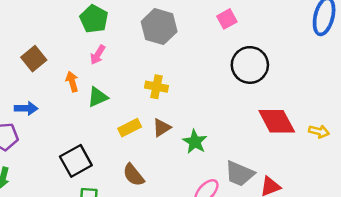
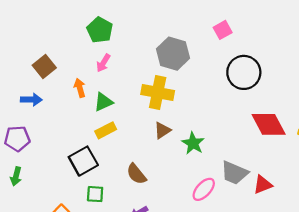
gray hexagon: (159, 27) -> (173, 54), moved
yellow cross: (157, 87) -> (158, 93), size x1.5
blue arrow: (26, 108) -> (31, 100), moved
yellow rectangle: (130, 128) -> (106, 130), moved

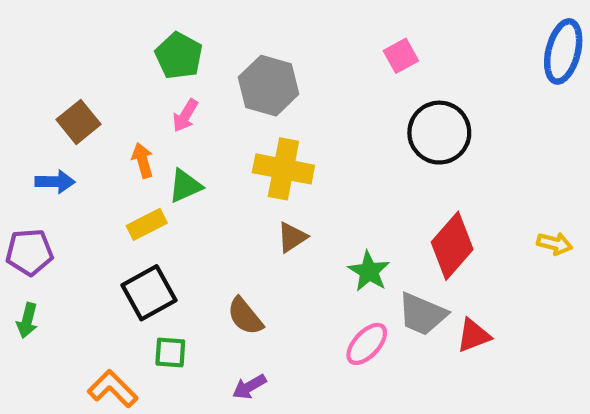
gray hexagon: (173, 54) -> (269, 86), moved
red diamond: (269, 124) -> (452, 246), moved, turned 69
yellow rectangle: (106, 130) -> (147, 224), moved
green star: (193, 143) -> (369, 271), moved

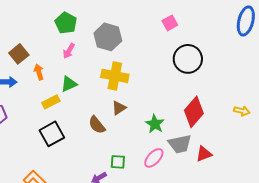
orange arrow: (143, 160) -> (39, 72), moved
gray trapezoid: (422, 314) -> (180, 144), turned -35
brown semicircle: (245, 316) -> (97, 125), moved
green square: (170, 353) -> (118, 162), moved

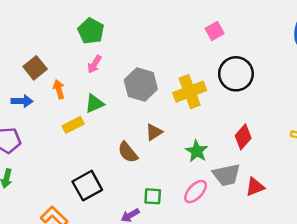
gray hexagon: (108, 37) -> (141, 85), moved
yellow cross: (115, 76) -> (190, 92), moved, turned -32
red diamond: (194, 112) -> (243, 137), size x0.7
black square: (52, 134) -> (87, 186), moved

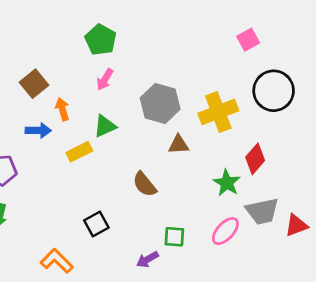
blue arrow: (22, 101) -> (38, 130), moved
brown triangle: (154, 132) -> (179, 145), moved, turned 30
red diamond: (243, 137) -> (255, 159), moved
black square: (87, 186) -> (96, 224), size x0.7

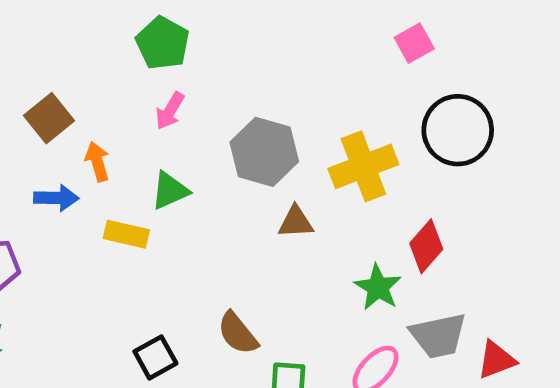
yellow rectangle: (79, 152) -> (126, 234), turned 40
brown semicircle: (145, 184) -> (238, 333), moved

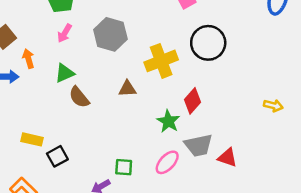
gray hexagon: (264, 152) -> (110, 34), moved
yellow rectangle: (126, 234) -> (32, 139), moved
brown semicircle: (238, 333) -> (79, 97), moved
red triangle: (496, 360) -> (227, 157), turned 40

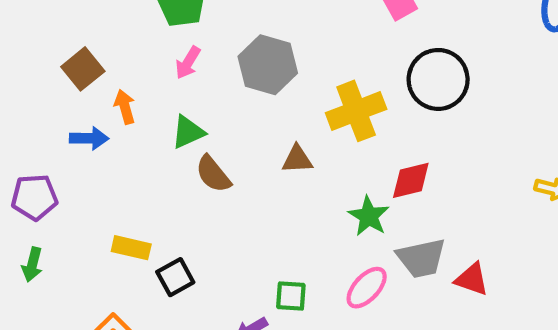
red diamond: (192, 101) -> (411, 180), turned 35

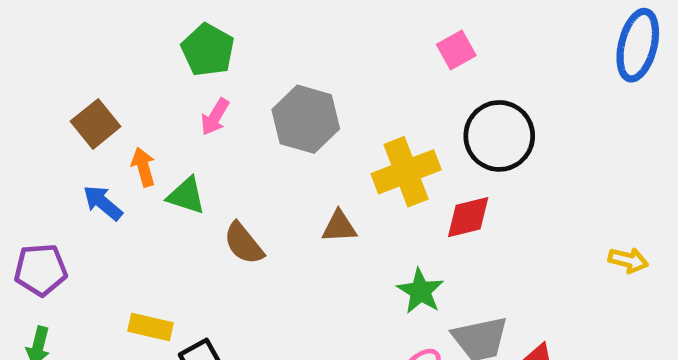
green triangle: (188, 132) -> (186, 196), moved, turned 42
blue arrow: (89, 138) -> (103, 203), turned -141
red diamond: (411, 180) -> (468, 217), moved

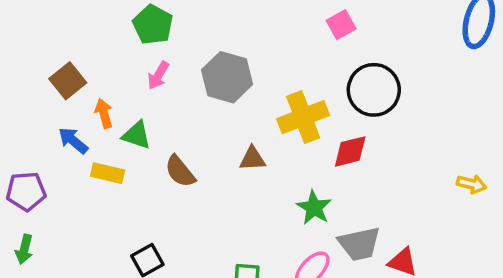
yellow rectangle: (150, 327) -> (108, 173), moved

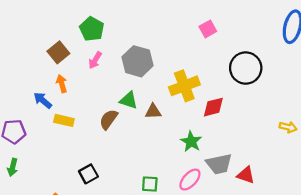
brown square: (68, 81) -> (58, 52), moved
black circle: (374, 90) -> (246, 68), moved
green triangle: (137, 135) -> (129, 100), moved
brown semicircle: (180, 171) -> (109, 119), turned 75

